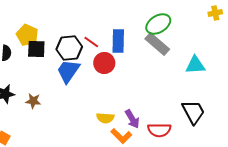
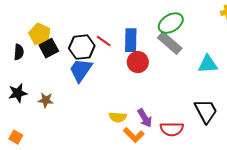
black square: (36, 49) -> (49, 48), turned -30
red circle: (104, 63) -> (138, 62), moved

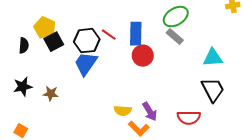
gray rectangle: (170, 43) -> (175, 37), size x0.7
black trapezoid: (206, 111) -> (213, 90), moved
red semicircle: (172, 129) -> (189, 118), moved

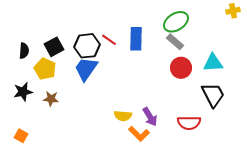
yellow pentagon: (45, 28) -> (45, 69), moved
red circle: (143, 56) -> (181, 68), moved

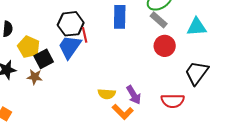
red line: (109, 40) -> (85, 35), moved, turned 42
black square: (54, 47) -> (44, 59), moved
cyan triangle: (213, 63) -> (197, 27), moved
black trapezoid: (213, 95) -> (197, 73), turned -116

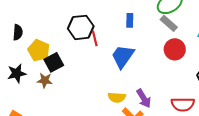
blue rectangle: (120, 17) -> (130, 20), size x0.6
blue trapezoid: (70, 47) -> (123, 56), moved

